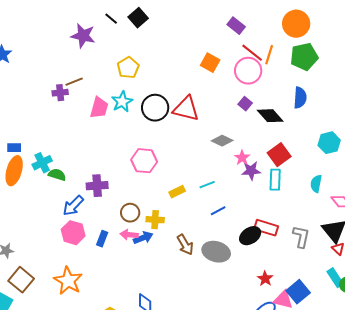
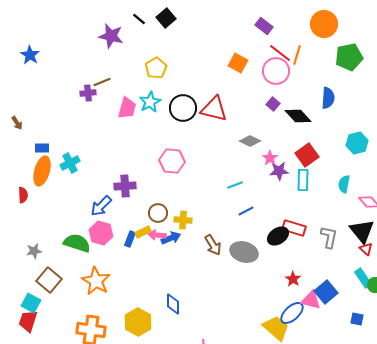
green pentagon: (304, 57) -> (349, 57), moved
green semicircle: (57, 175) -> (77, 243), moved, size x1.5
yellow rectangle: (177, 192) -> (143, 232), moved

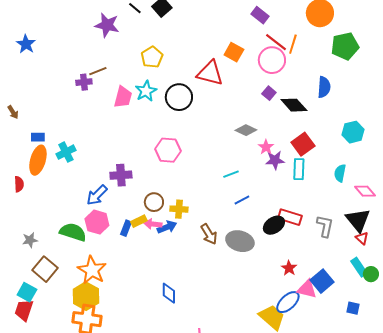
red triangle: (214, 109) -> (210, 73), moved
yellow hexagon: (138, 322) -> (86, 296), moved

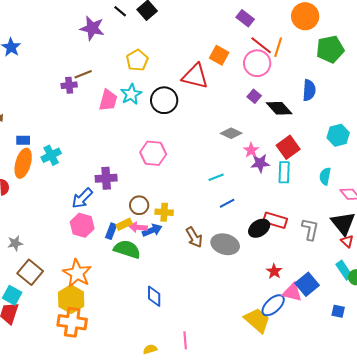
green semicircle: (73, 232) -> (127, 249), moved

